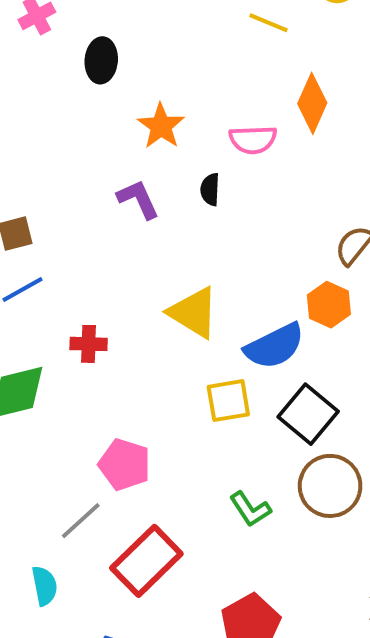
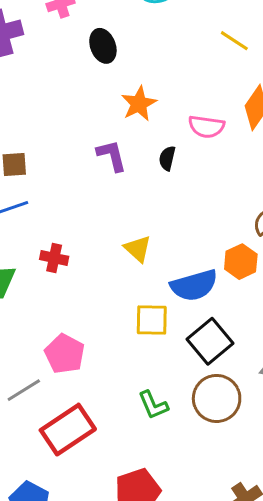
black ellipse: (101, 60) -> (103, 46), turned -36
yellow triangle: (194, 312) -> (138, 249), size x0.7

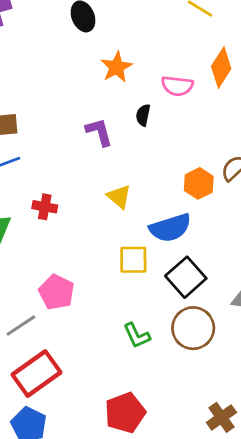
purple L-shape: (112, 156) -> (99, 132), moved
orange hexagon: (241, 262) -> (199, 183), moved
red rectangle: (68, 430) -> (37, 374), moved

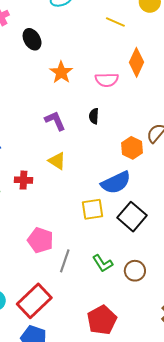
black semicircle: (143, 115) -> (94, 116), moved
yellow triangle: (119, 197) -> (57, 161), moved
gray line: (21, 325) -> (65, 261), moved, turned -30
brown circle: (193, 328) -> (135, 271), moved, size x0.7

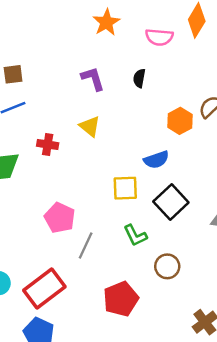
blue semicircle: (116, 183) -> (156, 160), size x0.7
green L-shape: (103, 263) -> (135, 235), moved
red pentagon: (102, 320) -> (121, 299), moved

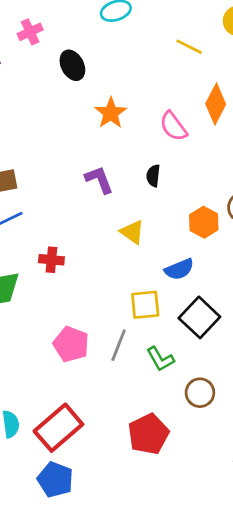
pink semicircle: (159, 37) -> (173, 126), turned 52
yellow triangle: (90, 126) -> (132, 232), moved
gray line: (86, 245) -> (119, 345), moved

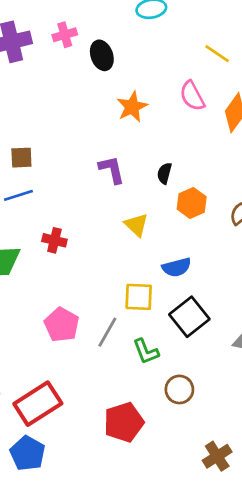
pink cross: (30, 32) -> (65, 35), moved
pink semicircle: (173, 126) -> (192, 96), moved
orange hexagon: (204, 222) -> (192, 203), moved

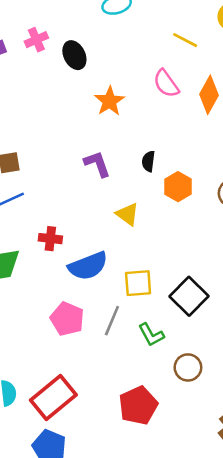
blue semicircle: (177, 267) -> (88, 266), moved, size x1.4

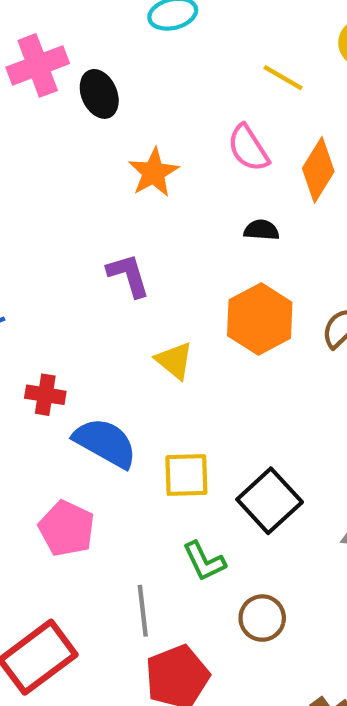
pink cross: (36, 40) -> (38, 65), size x1.5
black semicircle: (148, 161) -> (262, 230), moved, turned 84
orange hexagon: (178, 187) -> (260, 319), size x1.4
blue semicircle: (88, 266) -> (105, 443), turned -132
gray line: (112, 321) -> (143, 611), moved, turned -32

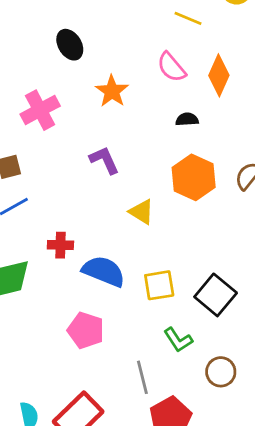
pink cross: (38, 65) -> (40, 110), moved

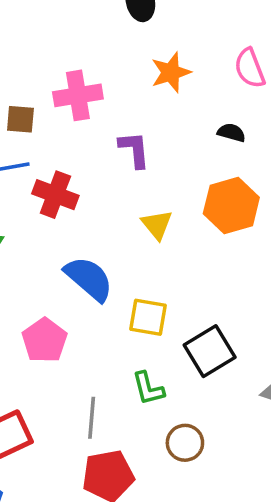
pink cross: (40, 110) -> (78, 95), moved
black semicircle: (187, 119) -> (231, 133), moved
red cross: (60, 245) -> (55, 195), moved, size x1.4

